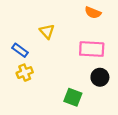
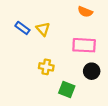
blue rectangle: (20, 50) -> (22, 28), moved
yellow cross: (25, 73) -> (46, 67), moved, turned 32

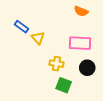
yellow triangle: (43, 29) -> (38, 38), moved
yellow cross: (46, 67) -> (56, 64), moved

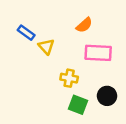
orange semicircle: (81, 11) -> (84, 25), moved, turned -64
black circle: (87, 68) -> (107, 96), moved

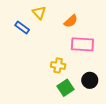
yellow triangle: (46, 47) -> (39, 13), moved
green square: (78, 105) -> (65, 88), turned 35

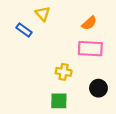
orange semicircle: (71, 21) -> (89, 23), moved
green square: (65, 88) -> (59, 101), moved, turned 35

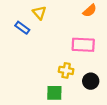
orange semicircle: (89, 23) -> (90, 11), moved
yellow cross: (64, 72) -> (66, 70), moved

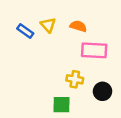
orange semicircle: (90, 11) -> (78, 26), moved, turned -120
yellow triangle: (39, 13) -> (48, 25), moved

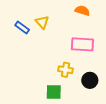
orange semicircle: (78, 26) -> (82, 11), moved

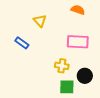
blue rectangle: (22, 27) -> (22, 43), moved
green square: (54, 92) -> (67, 87), moved

